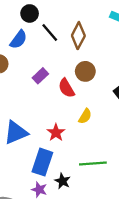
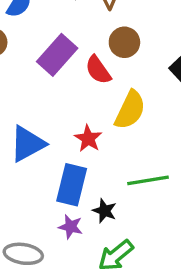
purple rectangle: (40, 76) -> (57, 55), size x1.6
yellow semicircle: (85, 116) -> (130, 110), size x1.6

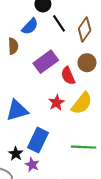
red star: (88, 139) -> (56, 103), moved
black star: (105, 211) -> (16, 154), moved

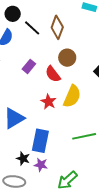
purple rectangle: (46, 62) -> (29, 66), size x0.6

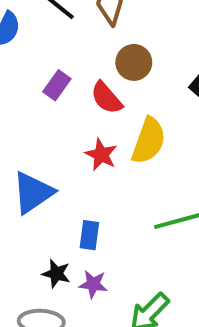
blue rectangle: (40, 141) -> (89, 235), size x0.6

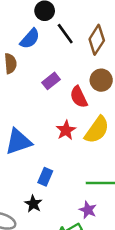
black star: (56, 274) -> (33, 204), moved
purple star: (93, 284) -> (88, 210), moved

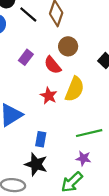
black star: (33, 204) -> (36, 164), size x1.5

